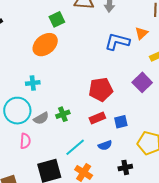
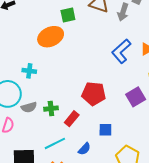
blue L-shape: (117, 42) -> (121, 51), turned -70
red rectangle: (97, 118) -> (72, 119), moved, turned -42
blue semicircle: (105, 145) -> (84, 149), turned -40

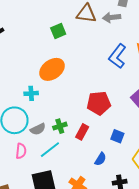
gray arrow: (123, 12) -> (112, 17), turned 78
orange ellipse: (51, 37) -> (52, 69), moved
blue square: (105, 130) -> (117, 136), turned 32
cyan line: (55, 143) -> (50, 150), moved

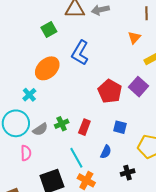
blue L-shape: (117, 56) -> (80, 53), moved
cyan cross: (31, 93) -> (29, 95), turned -32
red pentagon: (99, 103) -> (110, 91), moved, turned -30
cyan line: (50, 150) -> (76, 158), moved, turned -75

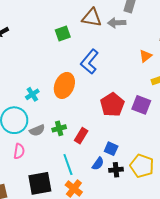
orange ellipse: (47, 68) -> (64, 85), moved, turned -35
purple square: (139, 87) -> (141, 105), turned -30
blue square: (120, 127) -> (111, 149), moved
black cross: (128, 173) -> (116, 170), moved

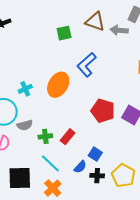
red pentagon: (112, 105) -> (103, 111), turned -30
green cross: (59, 128) -> (45, 136), moved
cyan line: (68, 164) -> (50, 163), turned -35

